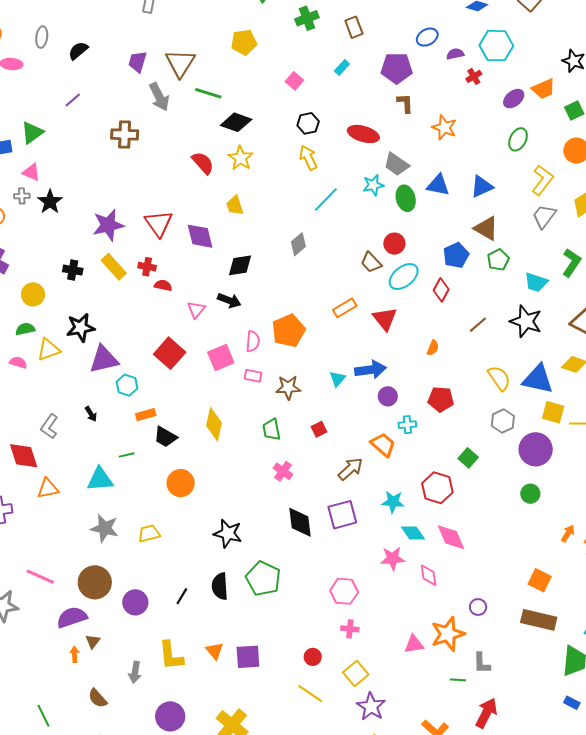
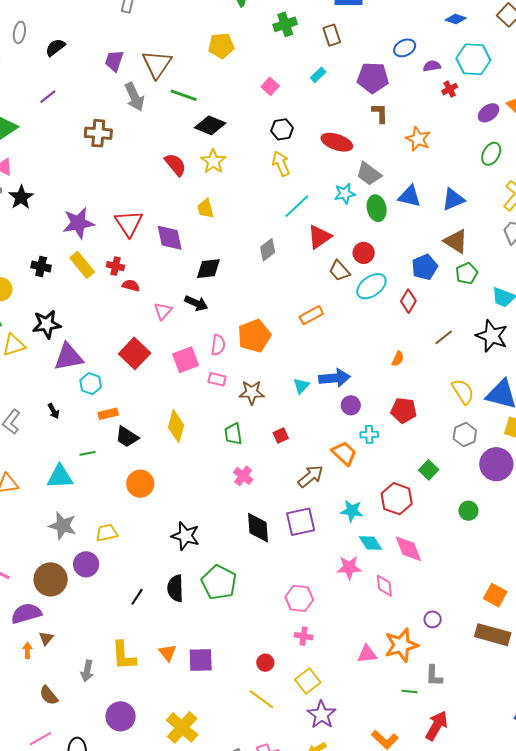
red triangle: (385, 319) -> (319, 237), moved, turned 32
green circle: (530, 494) -> (468, 511), moved
purple circle: (135, 602) -> (86, 564), moved

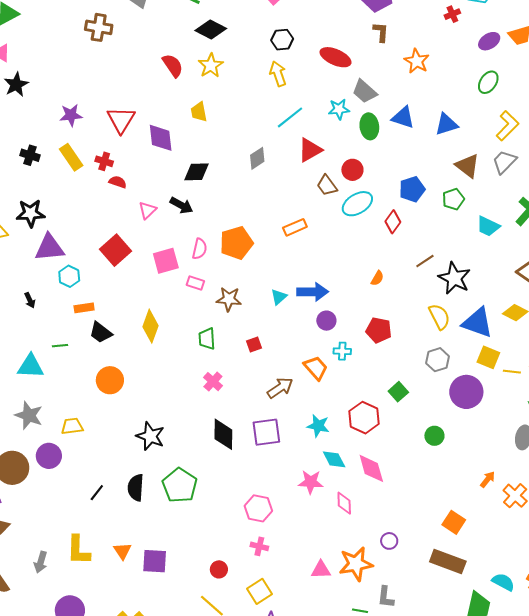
purple star: (78, 223) -> (71, 115), size x0.7
brown triangle: (456, 241) -> (467, 166), moved
black star: (492, 336) -> (454, 278), moved

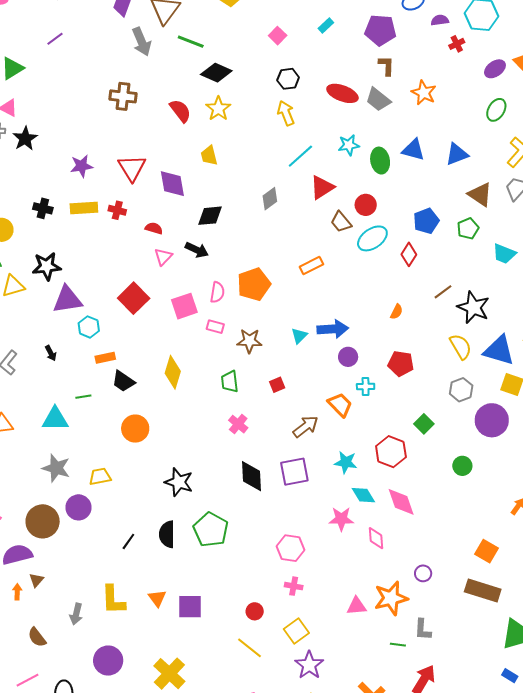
brown cross: (99, 27) -> (123, 96), moved
gray trapezoid: (364, 91) -> (378, 99), moved
yellow rectangle: (71, 157) -> (84, 208), turned -56
red semicircle: (118, 182) -> (154, 228), moved

